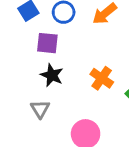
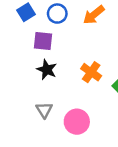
gray triangle: (40, 109) -> (44, 110), moved

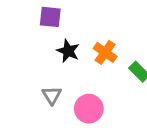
black star: (47, 70) -> (68, 51), moved

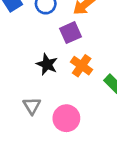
purple square: (50, 17) -> (71, 33), moved, turned -30

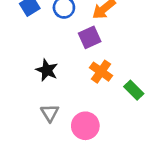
black star: (47, 64) -> (47, 70), moved

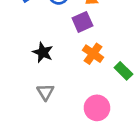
pink circle: (85, 126) -> (97, 108), moved

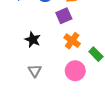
pink circle: (97, 108) -> (75, 71), moved

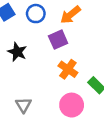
black star: (33, 40) -> (17, 52), moved

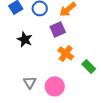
pink circle: (72, 105) -> (55, 86), moved

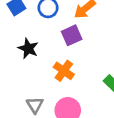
orange cross: (66, 53) -> (64, 71), moved

